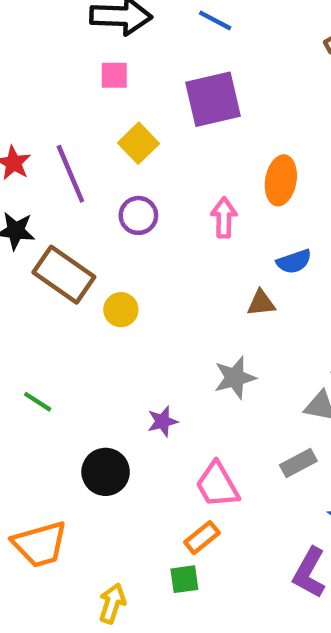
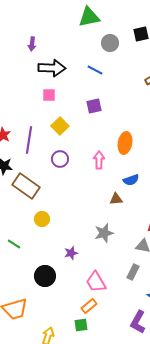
purple square: (213, 99) -> (94, 106), size x0.6
purple line: (70, 174) -> (29, 140), turned 32
yellow circle: (121, 310) -> (42, 219), moved
gray rectangle: (298, 463) -> (133, 272), turned -35

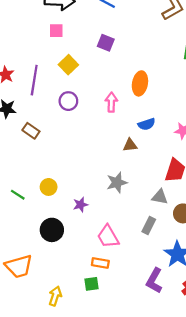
purple square: (94, 106) -> (106, 43), turned 35
brown rectangle: (26, 186) -> (31, 131), size x0.6
yellow circle: (42, 219) -> (49, 187), moved
orange rectangle: (89, 306) -> (100, 263), turned 49

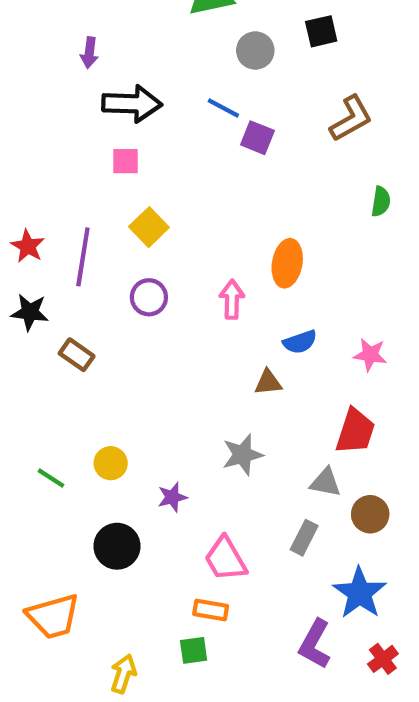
purple square: (106, 43) -> (257, 138), moved

